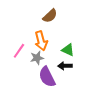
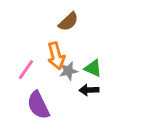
gray star: (37, 58) -> (68, 71), moved
purple semicircle: (47, 77) -> (38, 105), moved

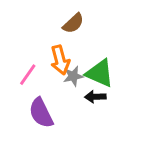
green triangle: (93, 68) -> (100, 73), size x1.5

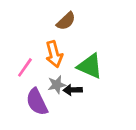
gray star: (73, 76) -> (57, 85), moved
black arrow: (95, 97) -> (73, 90), moved

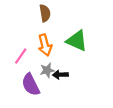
brown semicircle: (66, 21) -> (45, 13), moved, turned -56
green triangle: (90, 66) -> (77, 41), moved

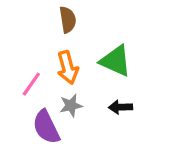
black arrow: (60, 75) -> (120, 107), moved

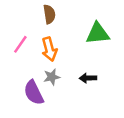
green triangle: (116, 61) -> (98, 33), moved, turned -30
pink line: (31, 84) -> (20, 44), moved

